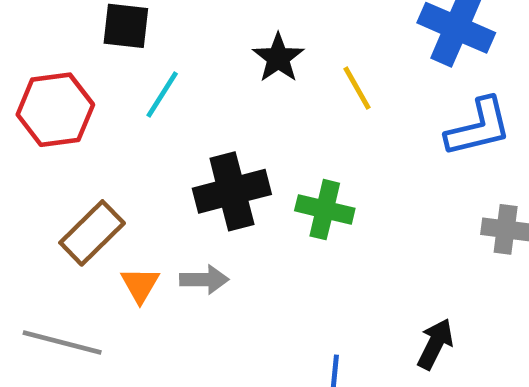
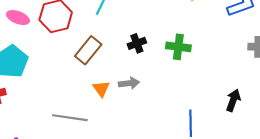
black cross: (232, 191) -> (137, 43), size x0.6
brown rectangle: (92, 233) -> (88, 50), moved

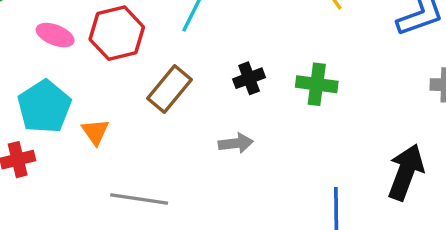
orange triangle: (101, 89) -> (95, 132), moved
black arrow: (233, 100) -> (406, 172), size x1.5

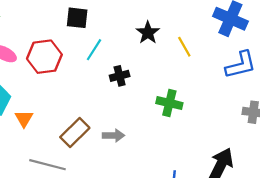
black cross: (249, 78) -> (120, 76), moved
brown rectangle: (170, 89) -> (75, 133), moved

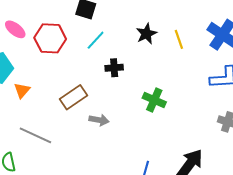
yellow line: (184, 47) -> (179, 39), moved
brown rectangle: (75, 133) -> (73, 97), moved

